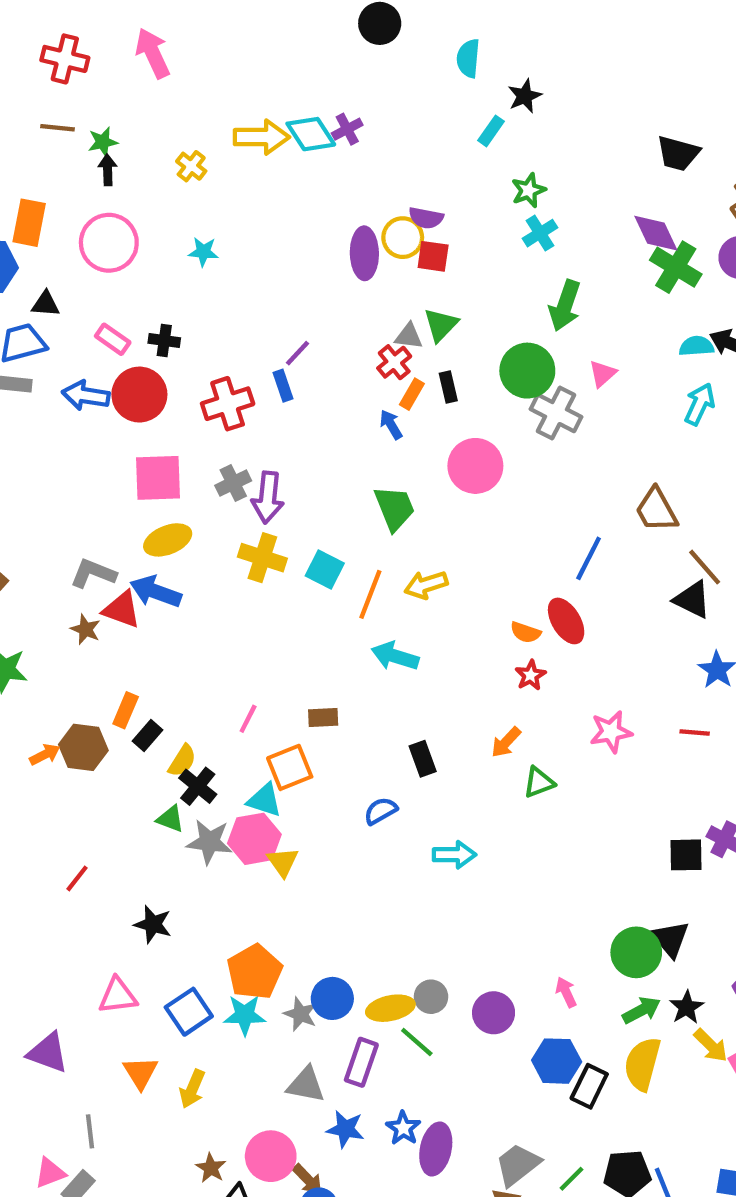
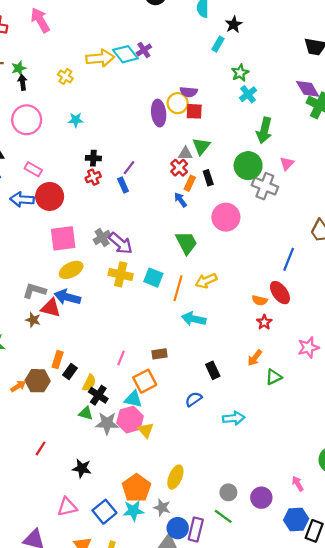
black cross: (164, 340) -> (93, 158), moved
red cross: (228, 404) -> (93, 177), moved, size x0.6
purple arrow: (268, 497) -> (121, 243), turned -50
blue circle: (332, 998) -> (178, 528), moved
yellow ellipse: (390, 1008) -> (175, 477), moved, turned -50

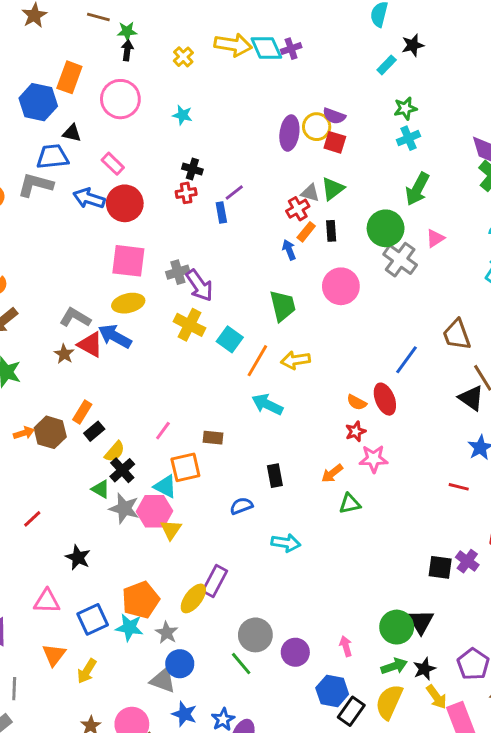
pink star: (308, 347) -> (374, 459), moved
gray circle: (228, 492) -> (255, 635), size x1.5
purple rectangle: (196, 529) -> (215, 581), moved

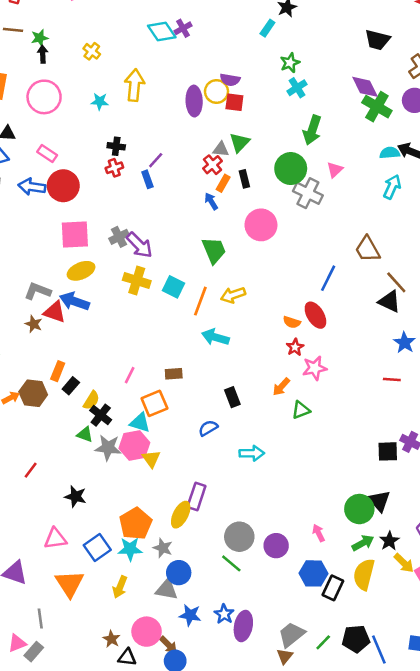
yellow arrow: (233, 45) -> (134, 85), moved, turned -84
orange triangle: (54, 655) -> (69, 584), size x1.4
yellow arrow: (87, 671) -> (120, 587), moved

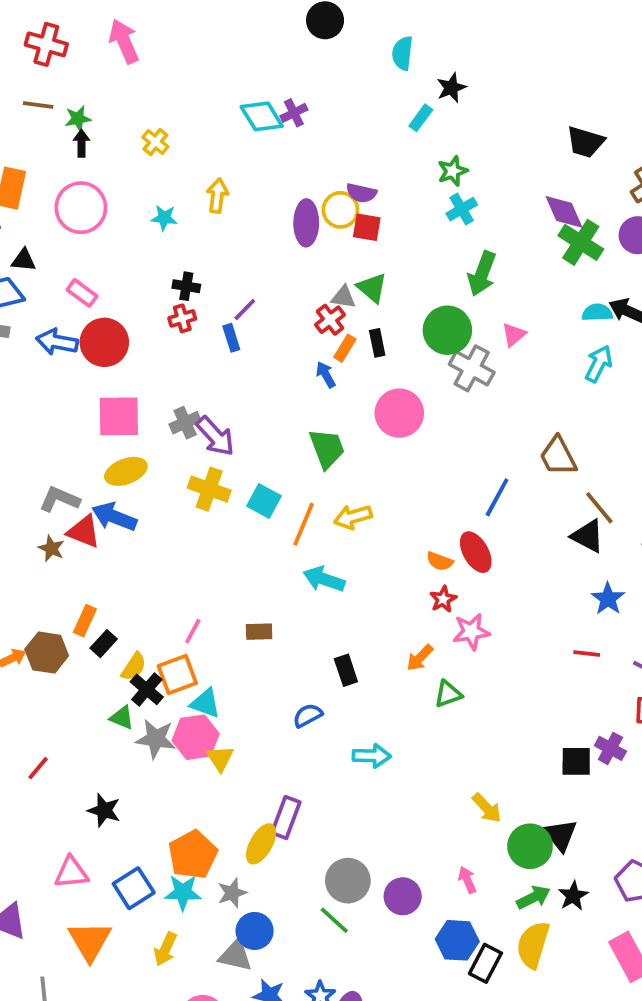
yellow arrow: (134, 85) -> (217, 196), size x0.7
green triangle: (239, 142) -> (372, 288), turned -35
orange square: (154, 403) -> (177, 675), moved
gray star: (163, 548) -> (232, 893), turned 30
yellow arrow: (404, 563) -> (487, 808), moved

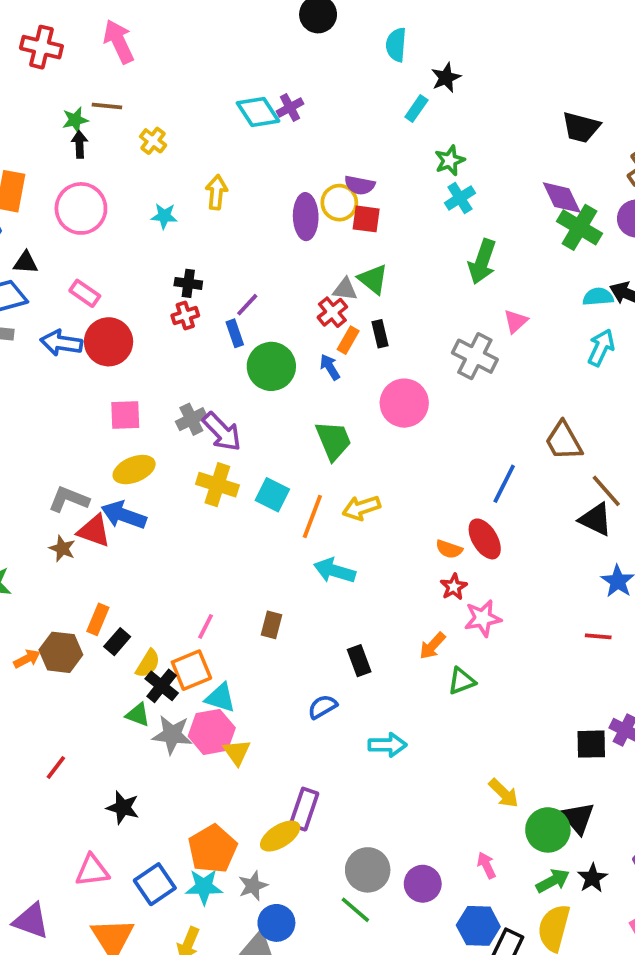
brown line: (38, 105) -> (107, 106), moved
green circle: (447, 330) -> (271, 366), moved
pink square: (119, 416) -> (125, 415), size x0.7
brown rectangle: (259, 632) -> (272, 625), turned -72
yellow ellipse: (261, 844) -> (280, 836), turned 30

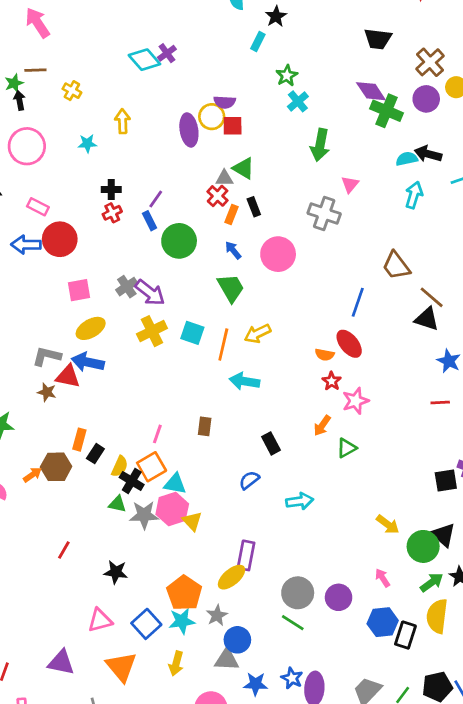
blue arrow: (330, 367) -> (233, 250), moved
yellow cross: (217, 485) -> (152, 331), turned -36

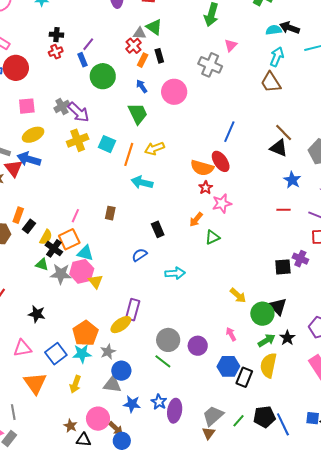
brown trapezoid: (396, 266) -> (271, 82), moved
orange semicircle: (325, 355) -> (202, 168), size x1.6
red triangle: (68, 376) -> (14, 168), turned 36

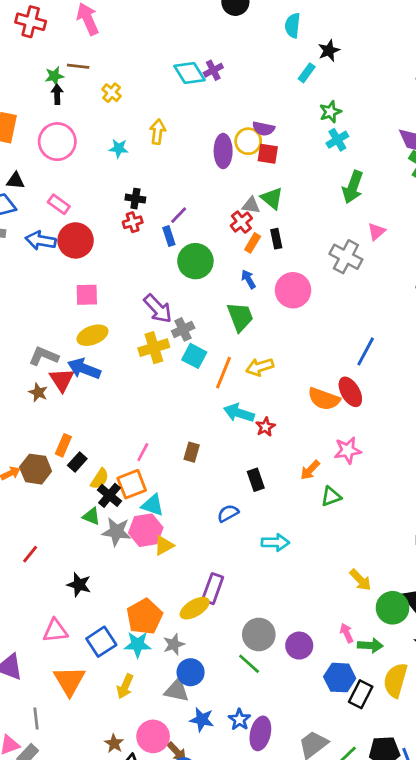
gray cross: (62, 106) -> (183, 329), moved
red star: (206, 188) -> (265, 427), moved
yellow triangle: (95, 281) -> (164, 545), turned 35
green arrow: (266, 340) -> (370, 645), moved, turned 30

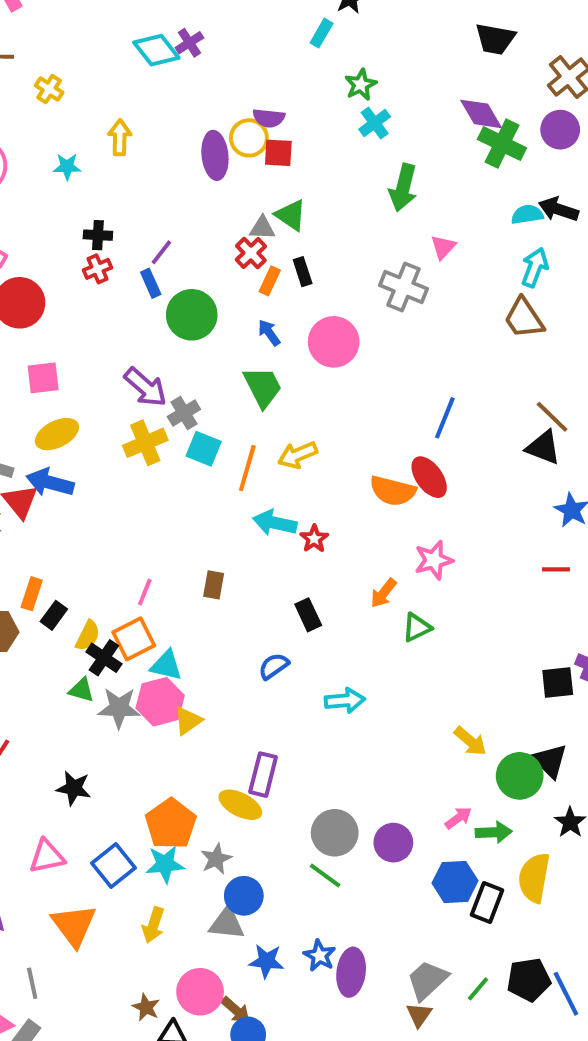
yellow ellipse: (195, 608) -> (240, 805), turned 64
pink arrow: (347, 633) -> (458, 818), turned 84

